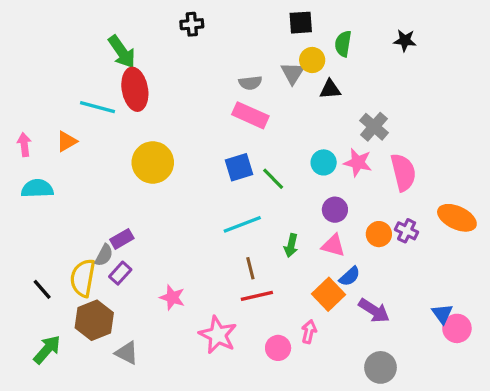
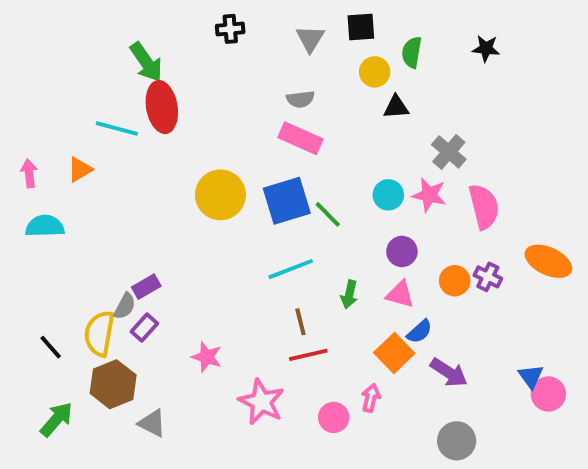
gray triangle: (293, 73) -> (310, 39), moved
yellow circle: (153, 162) -> (220, 195), moved
blue square: (239, 167) -> (287, 201), size x1.4

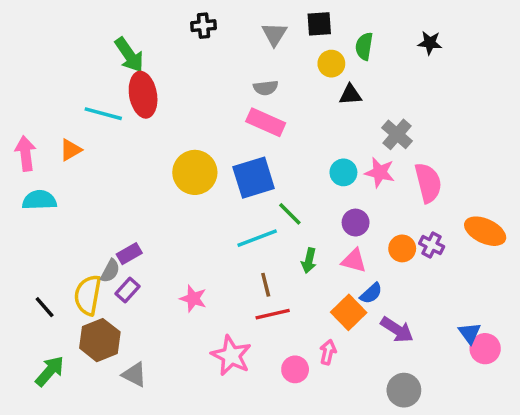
pink arrow: (29, 173) -> (26, 153), size x1.4
green line: (328, 214) -> (290, 214), moved
pink star: (207, 357) -> (193, 299), moved

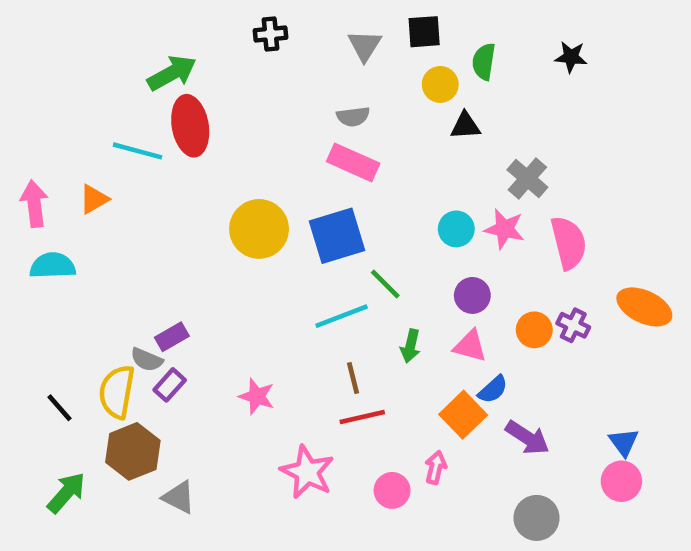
green arrow: (129, 55) -> (172, 73), turned -84
gray semicircle: (110, 271) -> (147, 360), turned 85
pink circle: (485, 349) -> (621, 481), moved

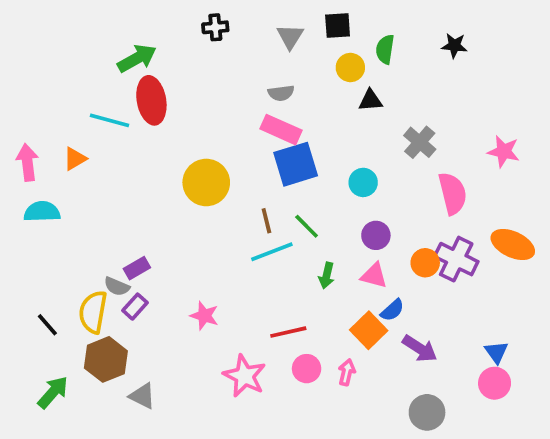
pink star: (504, 229) -> (504, 151), moved
blue square: (337, 236) -> (296, 164), moved
purple cross: (573, 325) -> (456, 259), size x1.6
brown line: (353, 378) -> (266, 221), moved
pink circle: (392, 490) -> (307, 369), moved

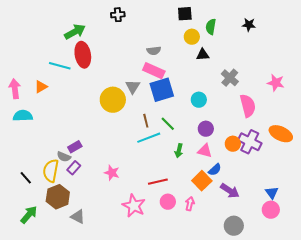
gray triangle: (290, 36) -> (133, 87), moved

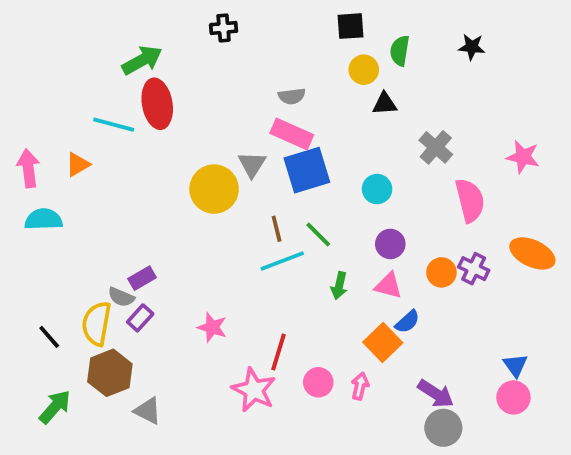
purple cross: (250, 142) -> (474, 269), size x0.7
red line: (158, 182) -> (278, 352), moved, turned -60
purple arrow: (230, 191) -> (436, 394), moved

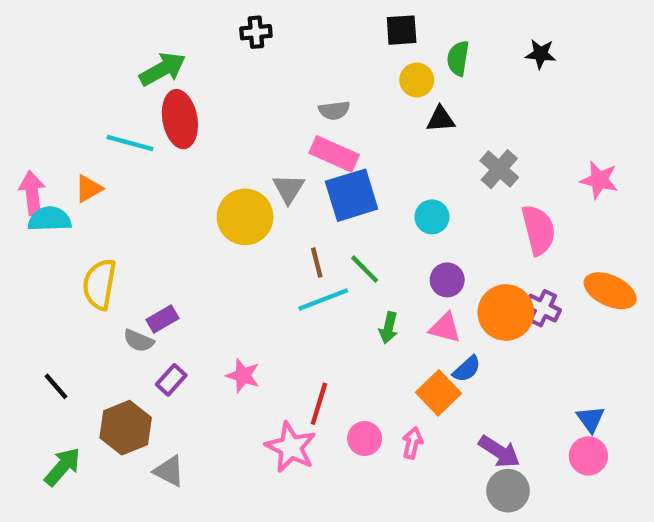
cyan semicircle: (44, 219) -> (50, 219), moved
orange circle: (441, 272) -> (506, 312), size x1.6
purple rectangle: (140, 318) -> (171, 380), moved
yellow semicircle: (97, 324) -> (99, 284), moved

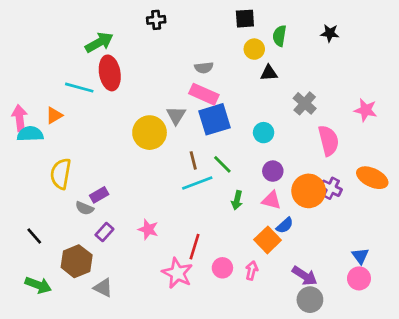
green arrow: (63, 467) -> (38, 285), turned 70

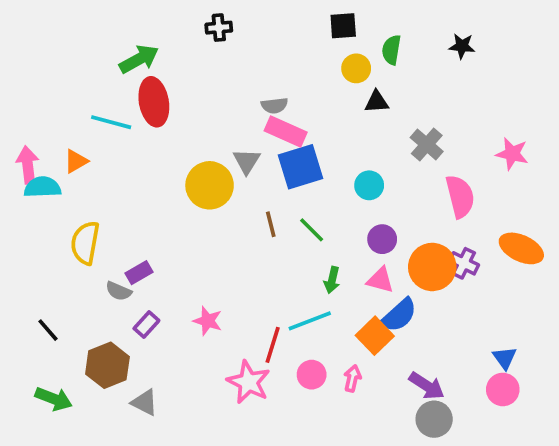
gray semicircle: (204, 68) -> (274, 106), moved
cyan line: (197, 183) -> (310, 321), moved
blue semicircle: (285, 225) -> (399, 315), size x1.5

